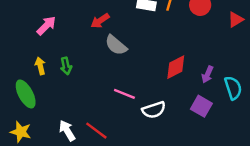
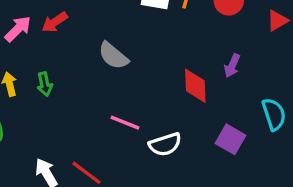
red arrow: (100, 21) -> (55, 22), moved
red diamond: (176, 67) -> (195, 86), turned -65
purple arrow: (207, 74) -> (232, 66), moved

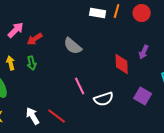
red arrow: (55, 22) -> (35, 39), moved
pink line: (125, 123) -> (80, 86), turned 42

